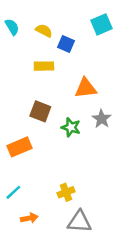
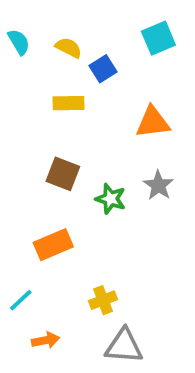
blue square: (66, 44) -> (103, 69), turned 35
orange triangle: (86, 88) -> (153, 122), moved
orange rectangle: (19, 147) -> (53, 245), moved

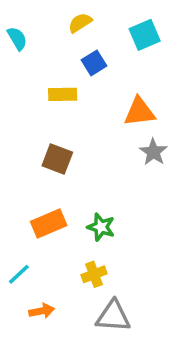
yellow semicircle: (69, 48) -> (80, 23), moved, turned -60
gray star: (158, 185) -> (153, 152), moved
green star: (111, 199) -> (101, 227), moved

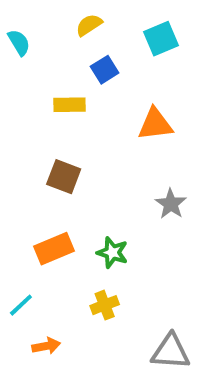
gray star: (153, 152) -> (171, 204), moved
gray triangle: (113, 316) -> (171, 352), moved

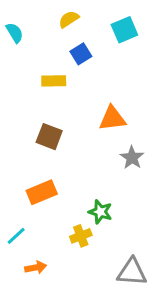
orange triangle: (155, 124) -> (112, 119), moved
green star: (112, 253) -> (100, 212), moved

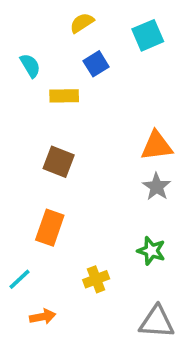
cyan semicircle: (15, 33) -> (30, 66), moved
orange triangle: (112, 119) -> (157, 146), moved
orange rectangle: (42, 192) -> (50, 228), turned -48
green star: (100, 212) -> (151, 251), moved

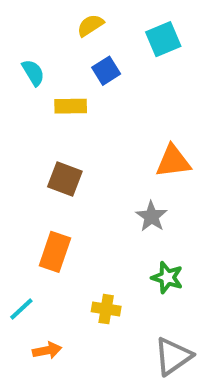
gray star: (157, 187) -> (151, 216), moved
yellow cross: (96, 279) -> (106, 309), turned 30
gray triangle: (157, 322) -> (173, 356), turned -39

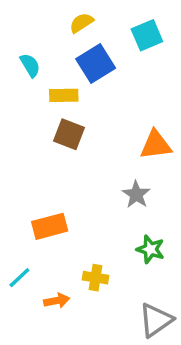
blue square: (106, 71) -> (96, 63), size x1.5
brown square: (65, 179) -> (69, 134), moved
orange rectangle: (55, 252) -> (50, 226), turned 56
orange arrow: (47, 350) -> (57, 301), moved

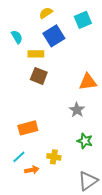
cyan line: (19, 278) -> (19, 157), moved

